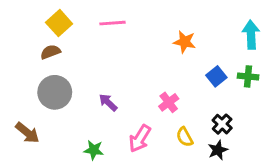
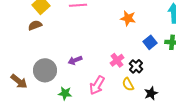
gray circle: (55, 92) -> (45, 70), moved
purple arrow: (108, 102) -> (75, 60), turned -64
black cross: (222, 124) -> (136, 66), moved

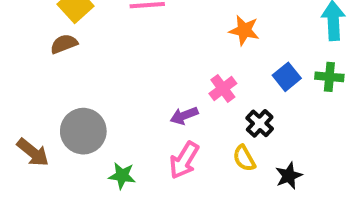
purple arrow: (75, 60) -> (184, 116), moved
pink cross: (117, 60) -> (223, 88), moved

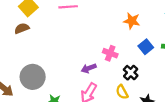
orange star: (244, 30) -> (132, 21), moved
pink cross: (223, 88) -> (110, 53), turned -32

